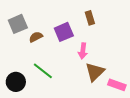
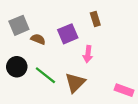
brown semicircle: (36, 37) -> (38, 39), turned 48
brown triangle: (95, 72) -> (75, 83), moved
black circle: (16, 82) -> (17, 67), moved

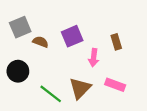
brown rectangle: (95, 19) -> (116, 42), moved
green line: (45, 75) -> (51, 94), moved
pink rectangle: (124, 90) -> (115, 85), moved

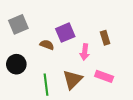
brown semicircle: (41, 42) -> (47, 45), moved
green line: (51, 94) -> (46, 85), turned 45

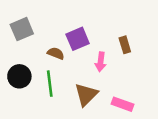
pink rectangle: (104, 76) -> (122, 104), moved
green line: (46, 85) -> (50, 84), moved

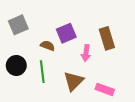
brown rectangle: (125, 45) -> (107, 38), size x1.5

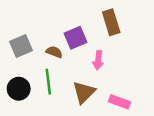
gray square: (18, 25) -> (21, 46), moved
brown rectangle: (107, 38) -> (111, 22), moved
black circle: (16, 65) -> (19, 89), moved

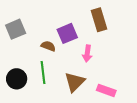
gray square: (21, 46) -> (16, 29), moved

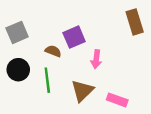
brown rectangle: (99, 20) -> (135, 22), moved
black circle: (17, 79) -> (18, 70), moved

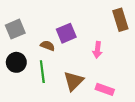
pink arrow: (96, 59) -> (97, 50), moved

